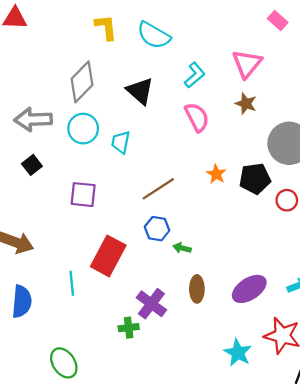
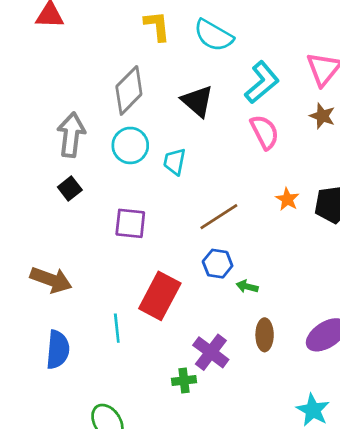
cyan L-shape: (195, 75) -> (262, 82), size x1.4
gray arrow: (33, 119) -> (71, 135), turned 99

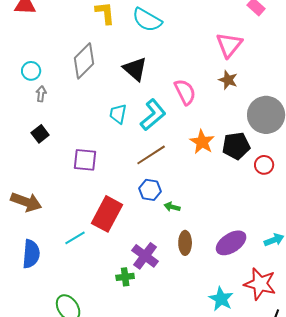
cyan L-shape: (262, 82) -> (153, 115), moved
gray arrow: (71, 135) -> (41, 94), size x0.5
cyan circle: (130, 145) -> (31, 71), moved, size x0.7
orange star: (287, 199) -> (202, 142), size x1.4
cyan line: (117, 328) -> (75, 238), turned 65

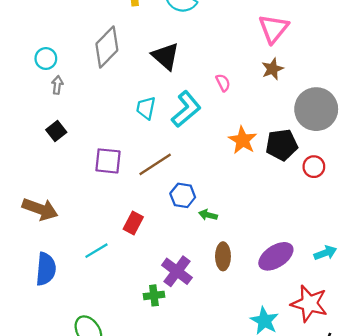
brown star: (228, 80) -> (272, 69), turned 30
pink semicircle: (185, 92) -> (223, 83), size x0.6
brown line: (151, 155) -> (155, 164), moved
red rectangle: (107, 214) -> (133, 223), size x0.6

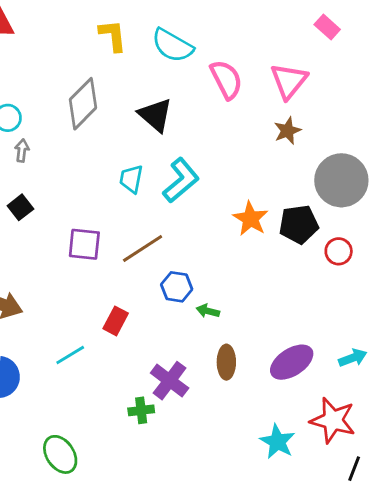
pink semicircle: (223, 83) -> (226, 80), moved, size x1.8

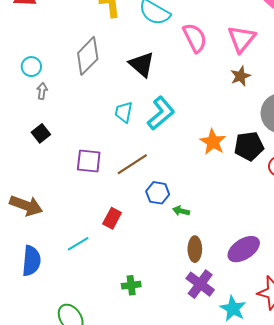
purple cross: (170, 381) -> (200, 284), moved

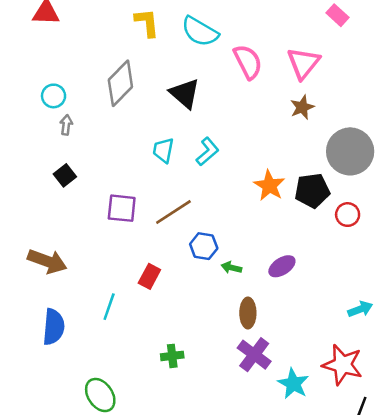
cyan L-shape: (161, 113) -> (208, 151), size x0.7
cyan line: (78, 244) -> (109, 307), turned -40
purple ellipse: (244, 249) -> (282, 266), moved, size x0.7

